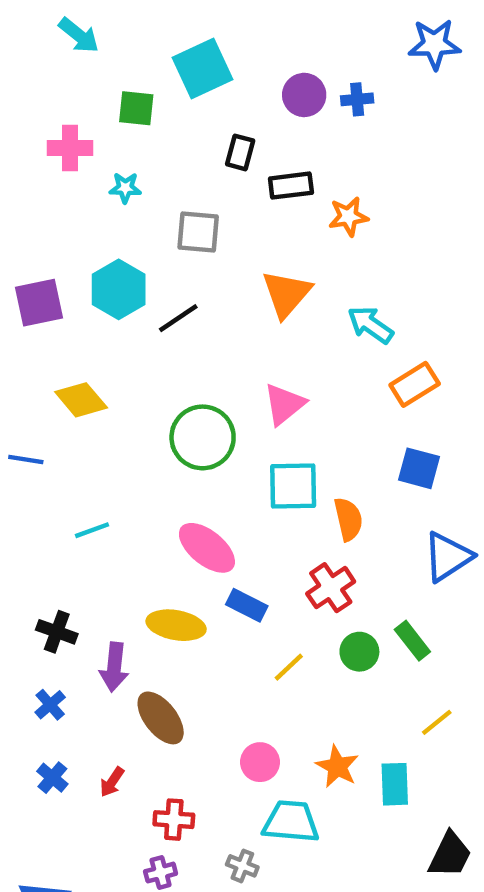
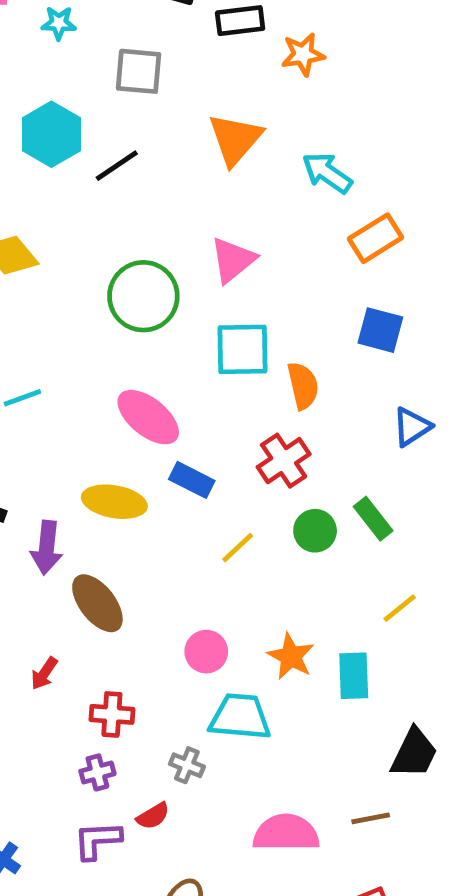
blue triangle: (448, 557) -> (412, 427), size x0.7

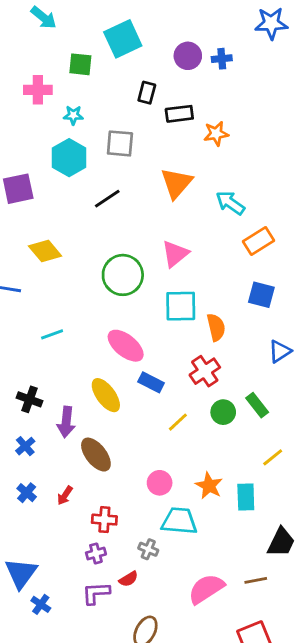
cyan hexagon: (51, 134) -> (69, 158), moved
yellow ellipse: (114, 502) -> (106, 395), turned 44
pink semicircle: (286, 833) -> (206, 589), turned -33

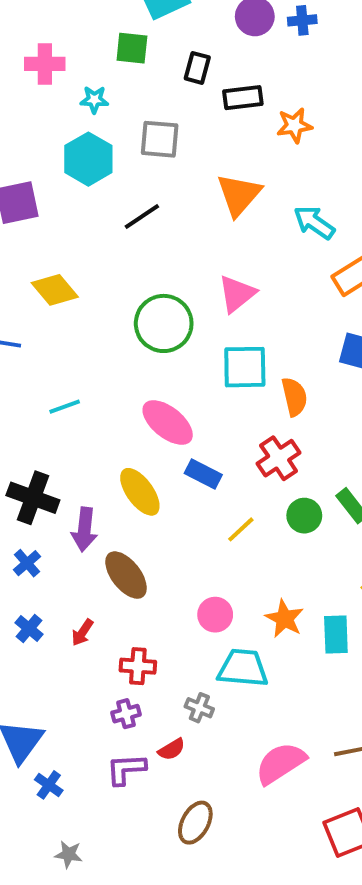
green square: (80, 64) -> (132, 48), moved
black cross: (29, 399) -> (33, 498), size x1.4

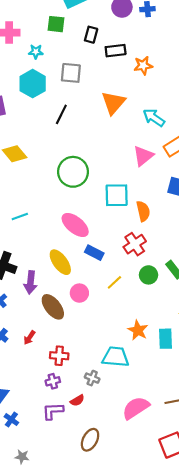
black line: (142, 216) -> (61, 114), turned -30
pink triangle: (237, 294) -> (143, 156), moved
pink circle: (215, 615) -> (79, 293), moved

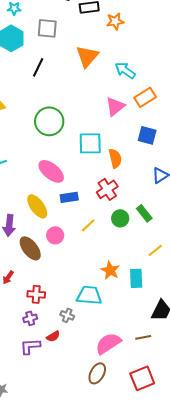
blue rectangle: (94, 253) -> (69, 197), turned -36
brown ellipse: (90, 440) -> (97, 373), moved

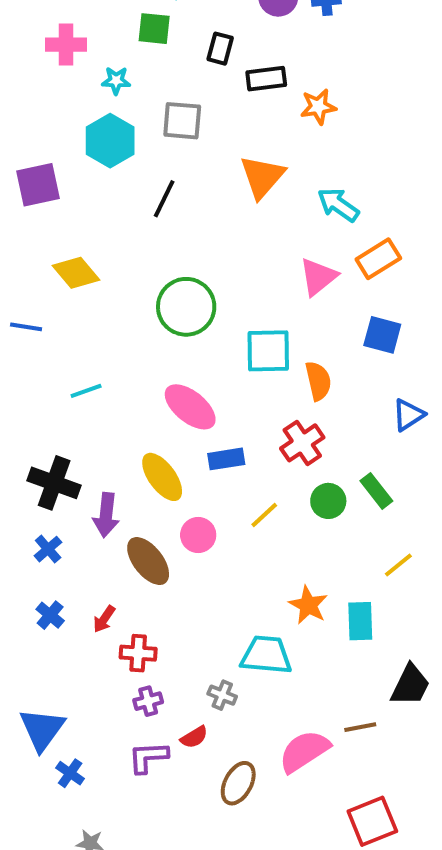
red cross: (36, 294) -> (138, 653), moved
brown line: (143, 337) -> (360, 727), moved
brown ellipse: (97, 373) -> (238, 783), moved

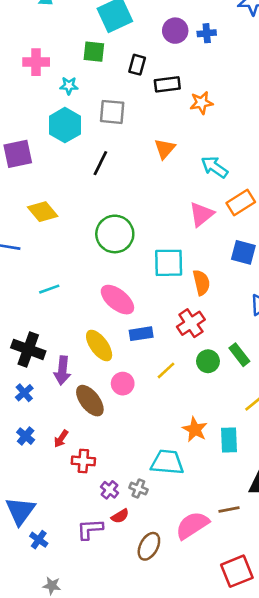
orange triangle: (262, 177) -> (165, 149), size x0.7
purple cross: (148, 701) -> (110, 490), moved, turned -36

